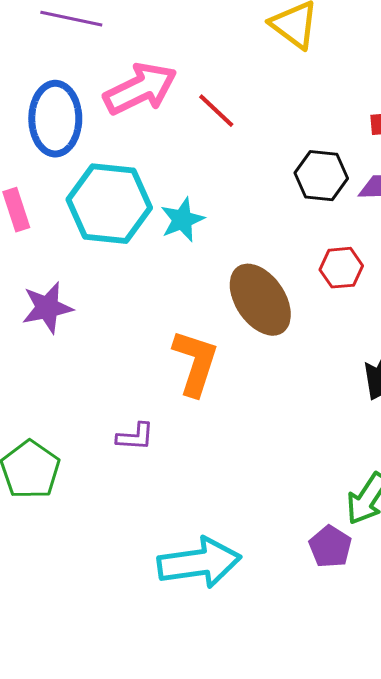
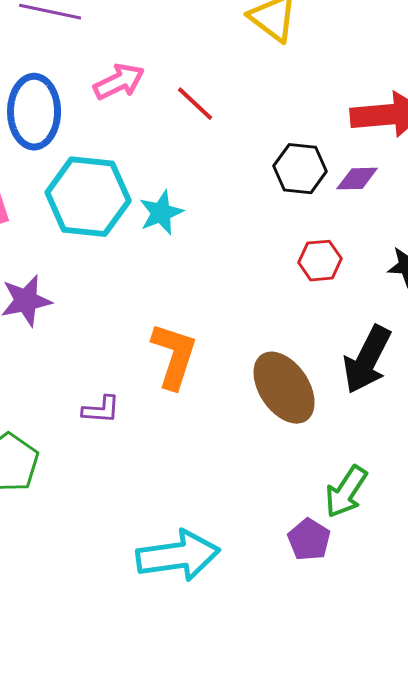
pink arrow: (140, 89) -> (119, 82), size x0.7
brown ellipse: (260, 300) -> (284, 388), moved
purple L-shape: (135, 437) -> (101, 410), moved

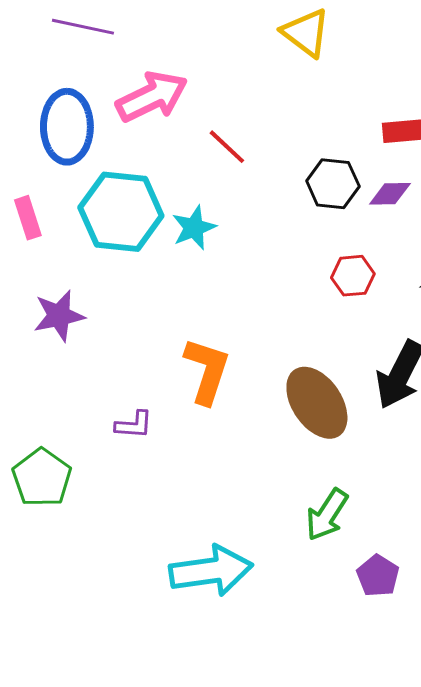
pink arrow: (119, 82) -> (152, 97), size x1.4
red line: (195, 104) -> (227, 147), moved
green arrow: (346, 492) -> (327, 515), moved
purple pentagon: (309, 540) -> (378, 576), moved

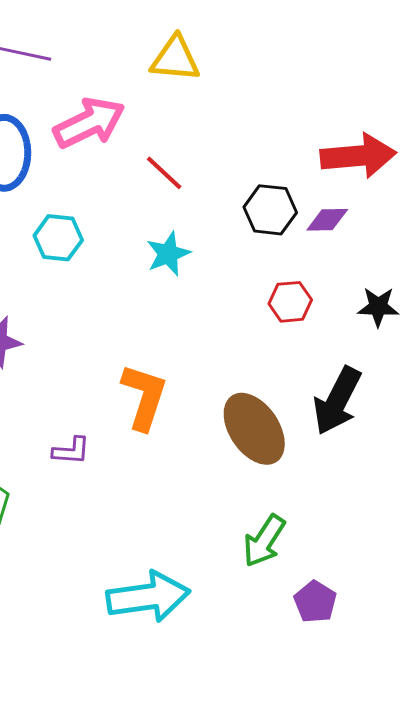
yellow triangle: (306, 33) -> (175, 59), moved, turned -32
cyan hexagon: (121, 212) -> (58, 238), size x0.6
cyan star: (194, 228) -> (168, 254), moved

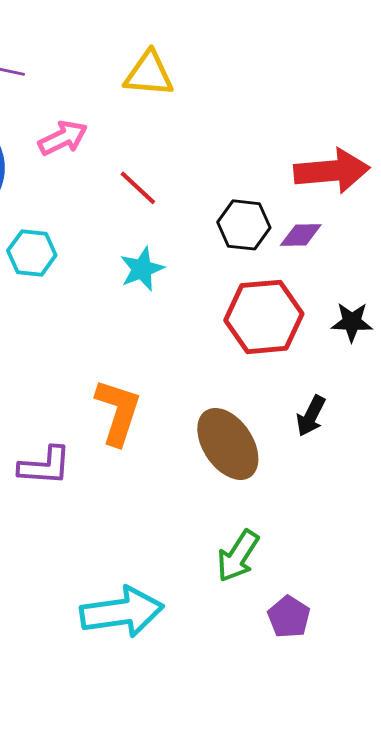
pink arrow: (89, 123) -> (63, 138), size x0.7
red hexagon: (290, 302) -> (264, 317), size x1.8
black arrow: (337, 401) -> (311, 416), size x0.6
purple L-shape: (71, 451) -> (45, 466), size x1.4

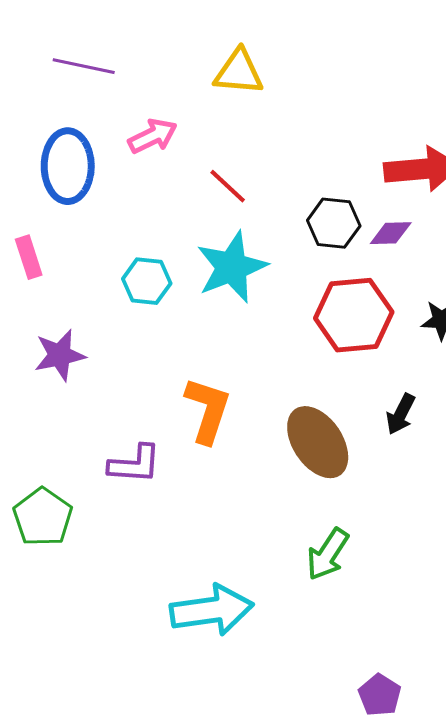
cyan hexagon: (32, 253) -> (147, 281), moved
cyan star: (142, 269) -> (232, 267), size x1.6
purple pentagon: (289, 617) -> (380, 695), moved

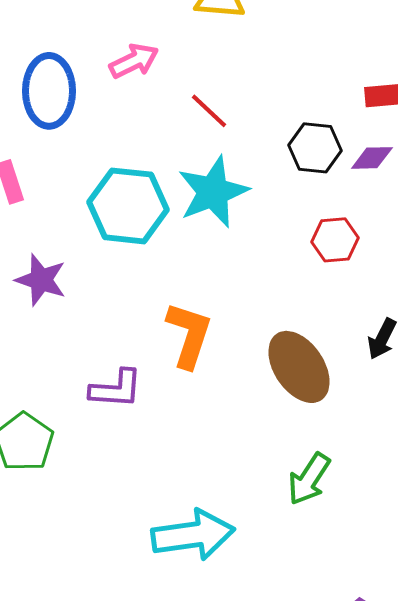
cyan hexagon: (147, 281) -> (128, 206), size x1.6
red hexagon: (354, 315) -> (335, 240), size x0.6
purple star: (60, 355) -> (41, 280), turned 30

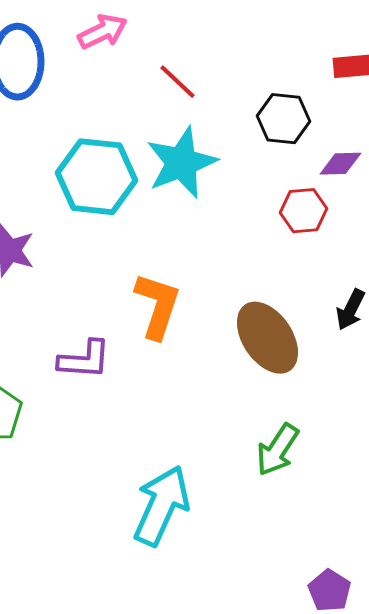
purple diamond: (372, 158) -> (340, 164), moved
cyan arrow: (193, 535) -> (161, 506), turned -58

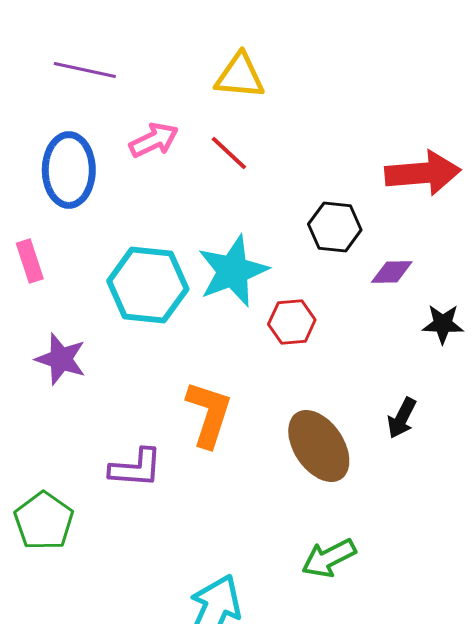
red line: (177, 82) -> (229, 153), moved
red hexagon: (303, 211) -> (292, 322), moved
green arrow: (277, 450) -> (329, 558), turned 30

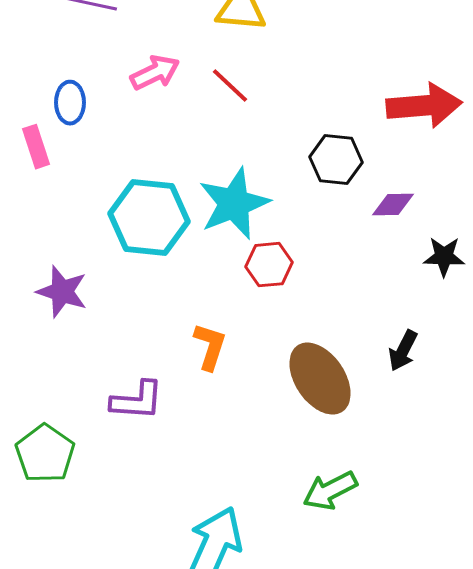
blue ellipse: (69, 170) -> (70, 103), size x0.6
pink rectangle: (30, 261) -> (36, 147), moved
red hexagon: (292, 322) -> (269, 265), moved
orange L-shape: (209, 414) -> (210, 347), size x0.7

